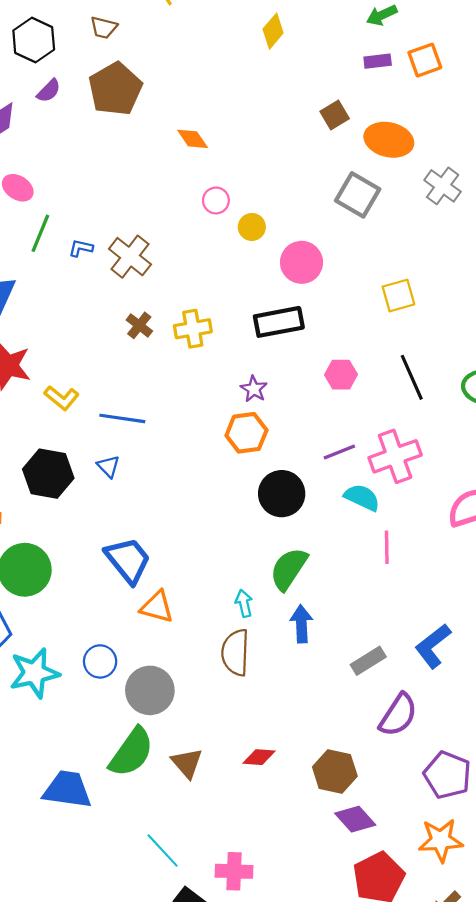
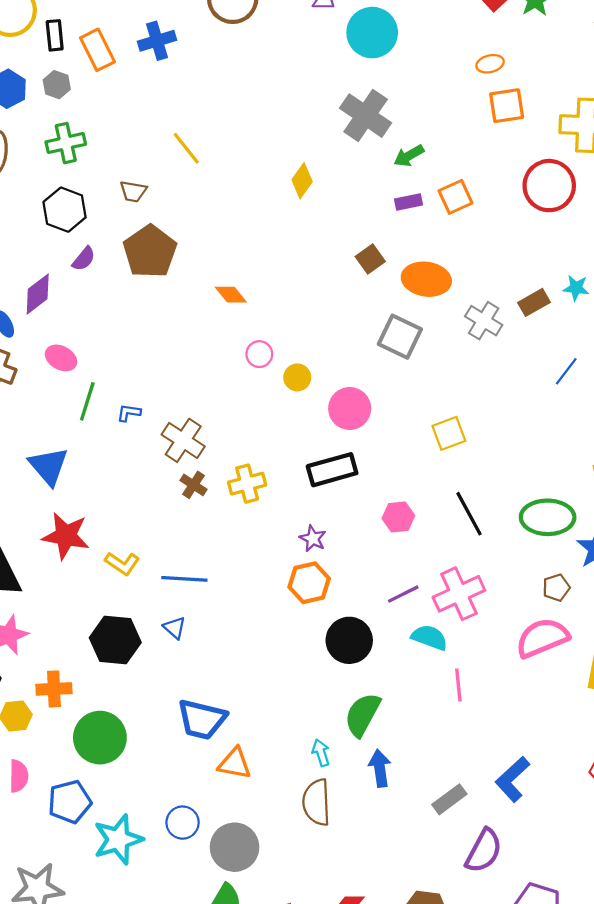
brown cross: (130, 257) -> (183, 440), moved
blue trapezoid: (128, 560) -> (202, 719), turned 147

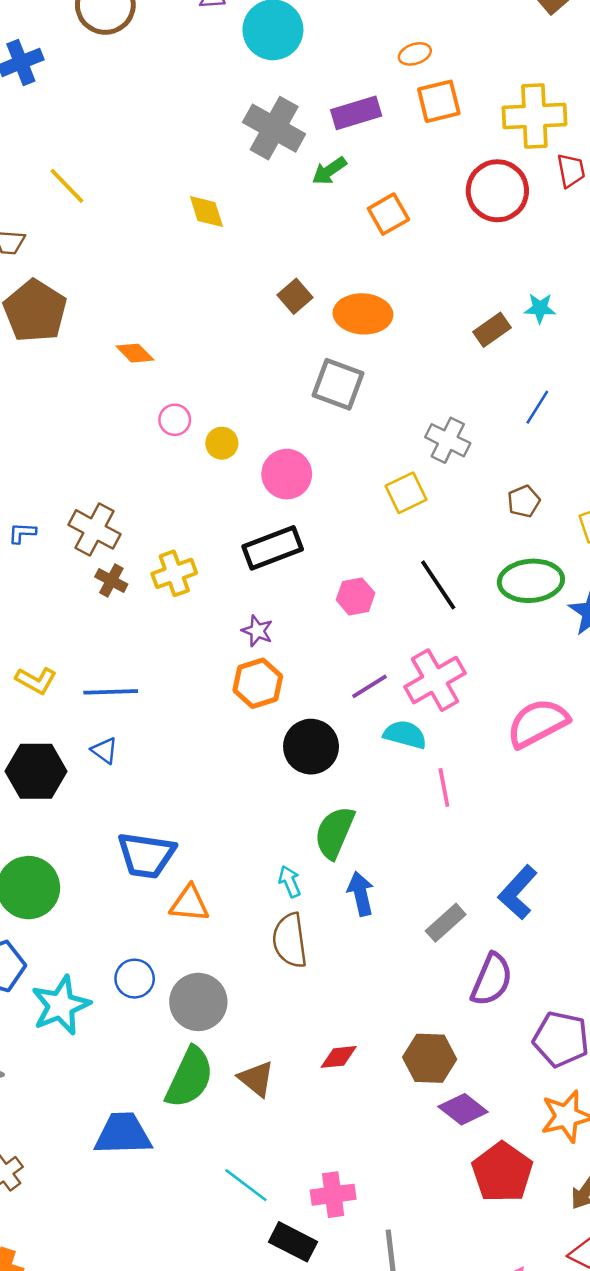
yellow diamond: (302, 181) -> (206, 212), turned -48
purple rectangle: (409, 202) -> (356, 113), moved, size x1.5
gray cross: (484, 321) -> (448, 440), moved
blue L-shape: (129, 413) -> (22, 533), moved
brown pentagon: (556, 588) -> (524, 501), moved

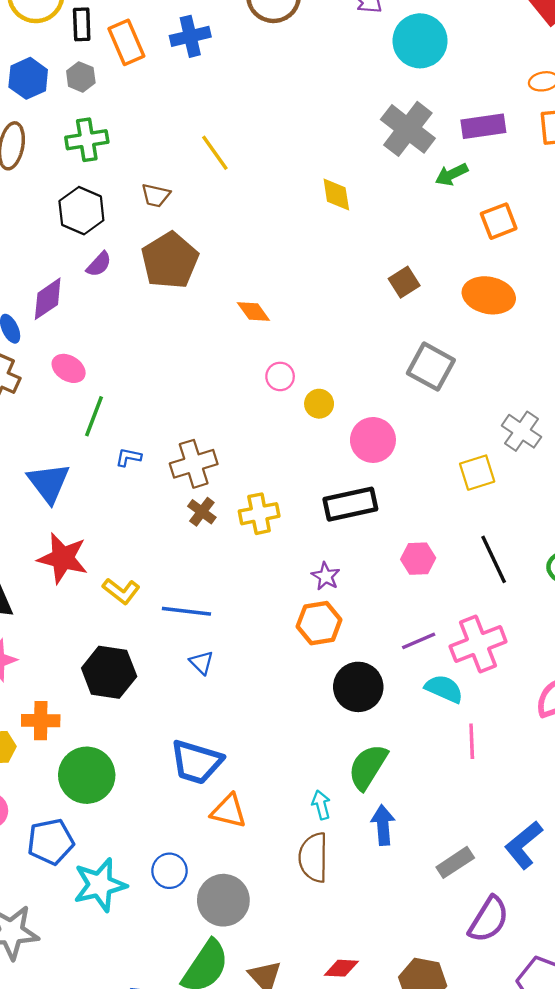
orange ellipse: (363, 314) -> (489, 295), moved
brown cross: (94, 529) -> (194, 464), turned 36
blue triangle: (104, 750) -> (202, 663), moved

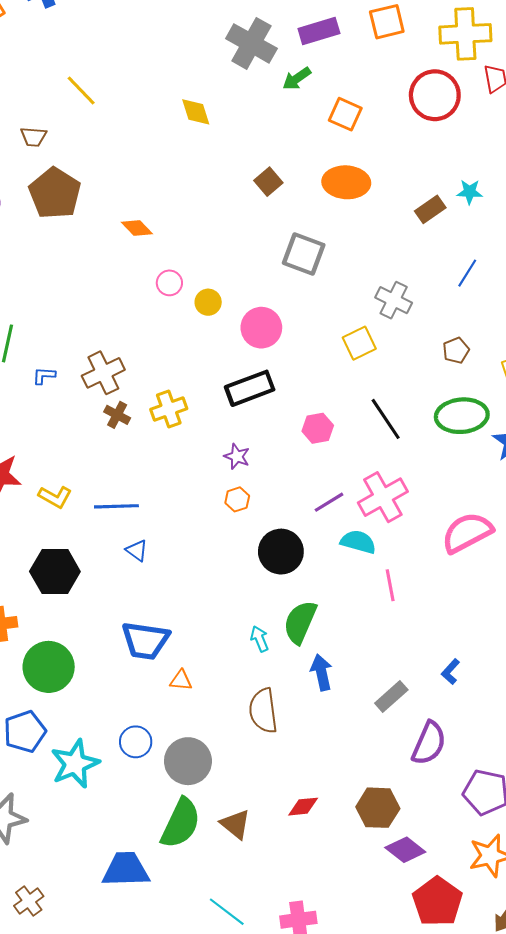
orange square: (499, 221) -> (345, 114), turned -36
orange hexagon: (319, 623) -> (237, 499), size x0.6
cyan arrow: (321, 805) -> (260, 639), moved
orange triangle: (229, 811) -> (181, 680), size x0.7
blue L-shape: (524, 845) -> (451, 672), size x0.6

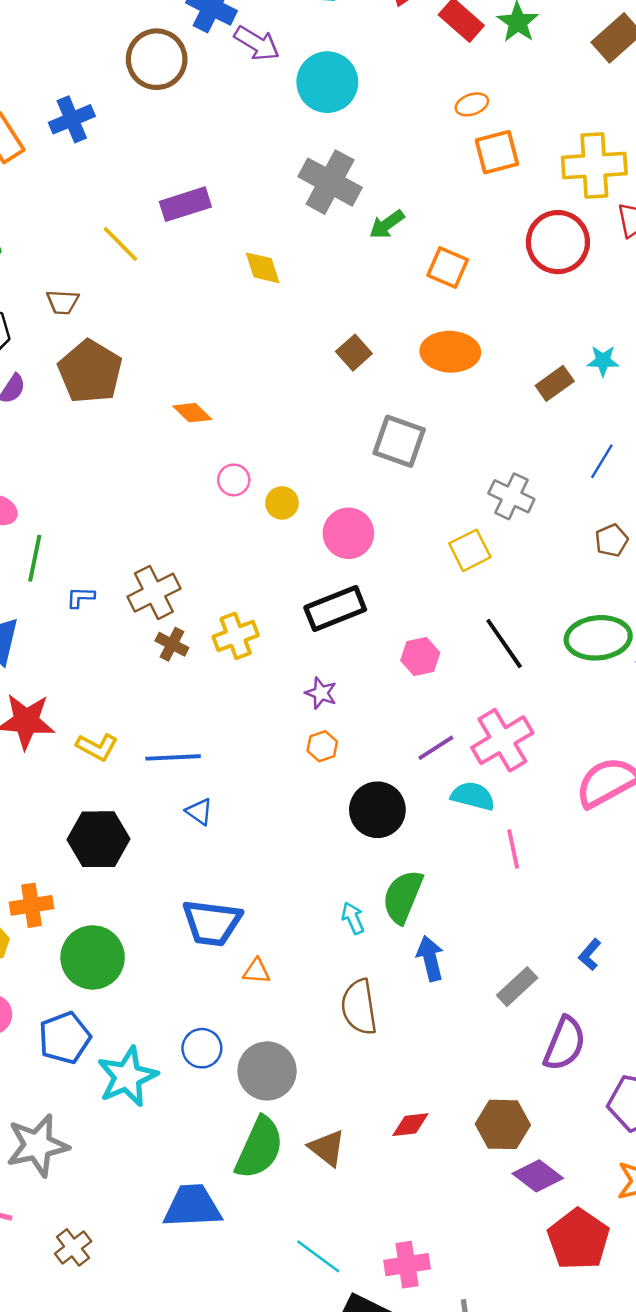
purple rectangle: (319, 31) -> (185, 204), moved
brown pentagon: (456, 350) -> (612, 540), moved

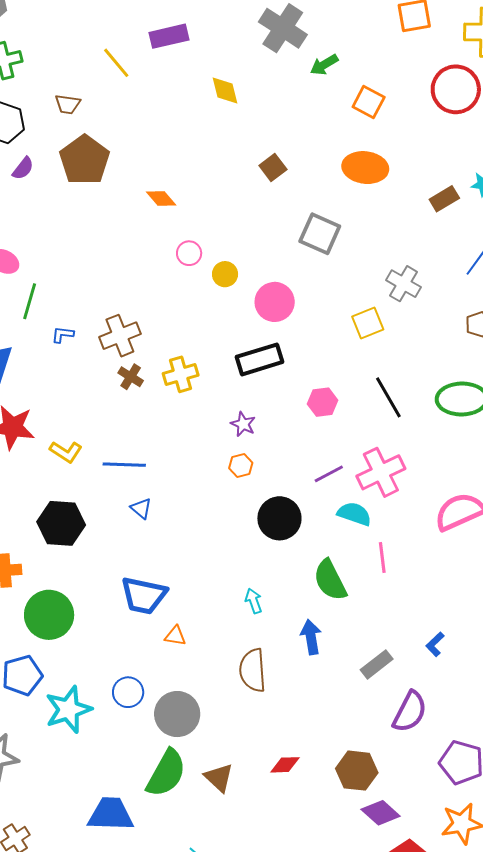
brown square: (354, 353) -> (273, 168), moved
green semicircle: (403, 897) -> (330, 580), moved, turned -54

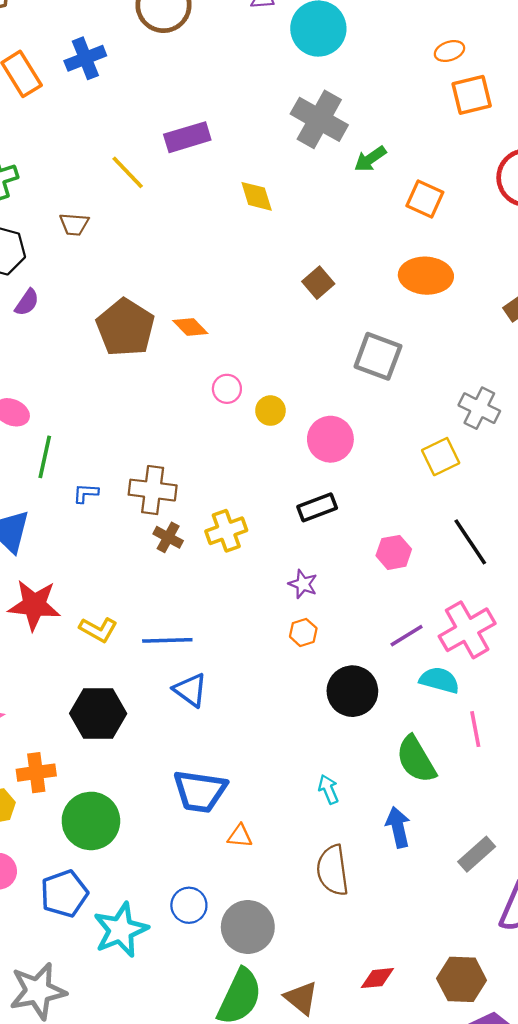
brown pentagon: (85, 160) -> (125, 328), moved
brown cross: (120, 336) -> (153, 490), turned 33
black rectangle: (260, 359) -> (317, 507), size x0.7
blue triangle: (141, 508) -> (190, 690), size x1.4

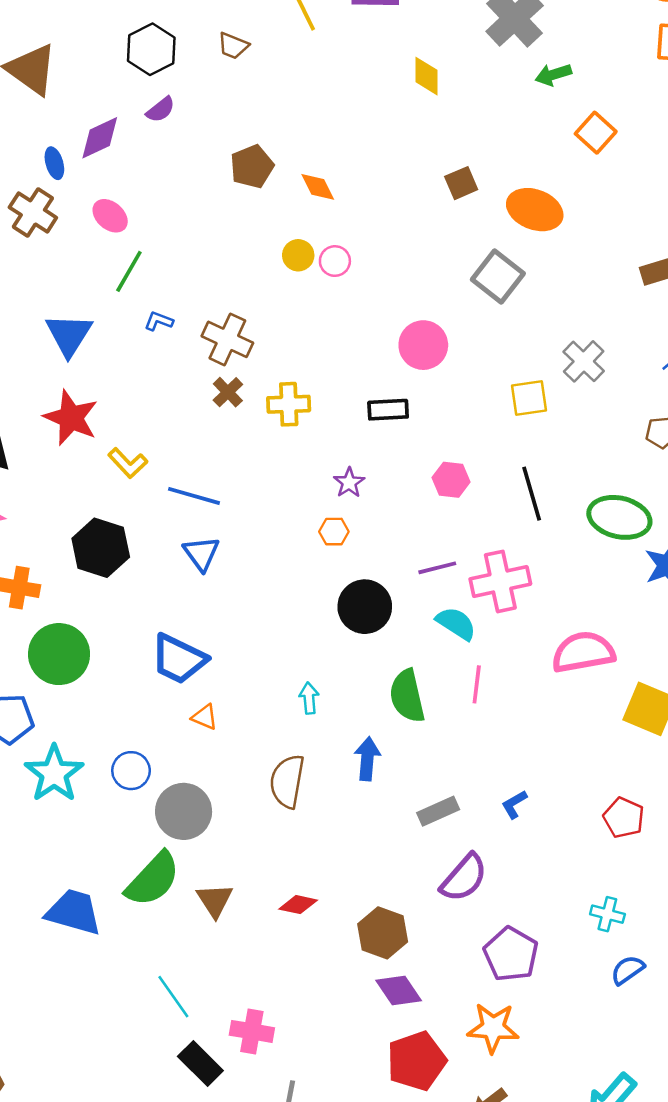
orange ellipse: (426, 276) -> (535, 210), moved
brown pentagon: (125, 328) -> (252, 167), size x0.7
yellow circle: (270, 411) -> (298, 255), moved
cyan star: (121, 930) -> (54, 774), turned -30

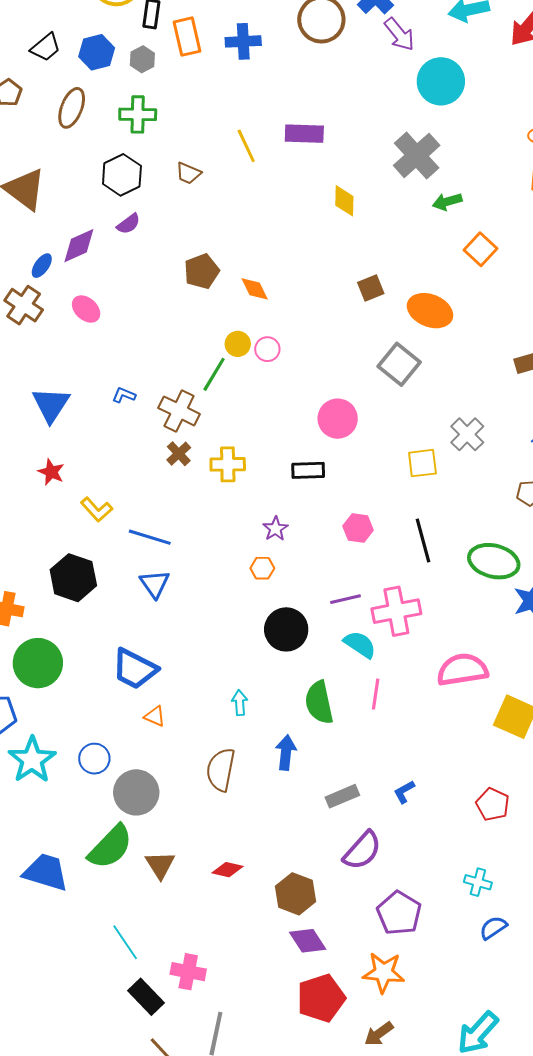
blue ellipse: (54, 163) -> (42, 266), turned 50
green line: (129, 271) -> (214, 374), moved
red star: (71, 418) -> (51, 472), size x0.6

